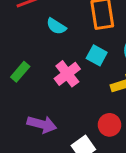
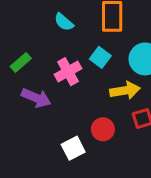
purple arrow: (42, 124) -> (36, 98), moved

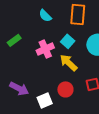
yellow arrow: (125, 90) -> (68, 63), moved, turned -132
purple arrow: (36, 98) -> (19, 89), moved

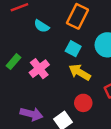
orange rectangle: (78, 14) -> (77, 16), turned 35
pink cross: (45, 49) -> (39, 69), moved

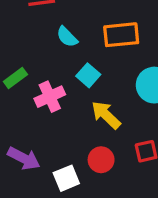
orange rectangle: (77, 16) -> (121, 35), turned 45
cyan square: (73, 49) -> (88, 75), moved

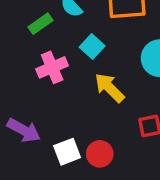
green rectangle: (15, 78) -> (41, 24), moved
red circle: (101, 160) -> (100, 154), moved

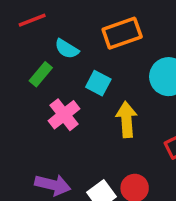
yellow arrow: (109, 88) -> (126, 120), turned 56

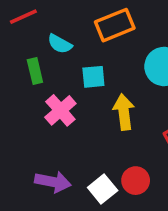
green rectangle: (41, 74) -> (35, 71), turned -50
cyan square: (98, 83) -> (93, 77), turned -30

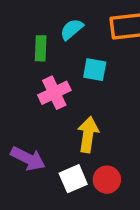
cyan semicircle: (60, 44) -> (72, 29), turned 95
yellow arrow: (124, 112) -> (88, 134), moved

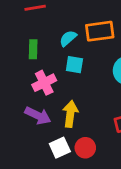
cyan semicircle: (72, 29) -> (68, 38), moved
purple arrow: (28, 159) -> (38, 116), moved

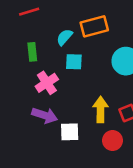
yellow arrow: (70, 114) -> (100, 109), moved
white square: (60, 148) -> (70, 132), moved, turned 30
red circle: (85, 148) -> (113, 141), moved

